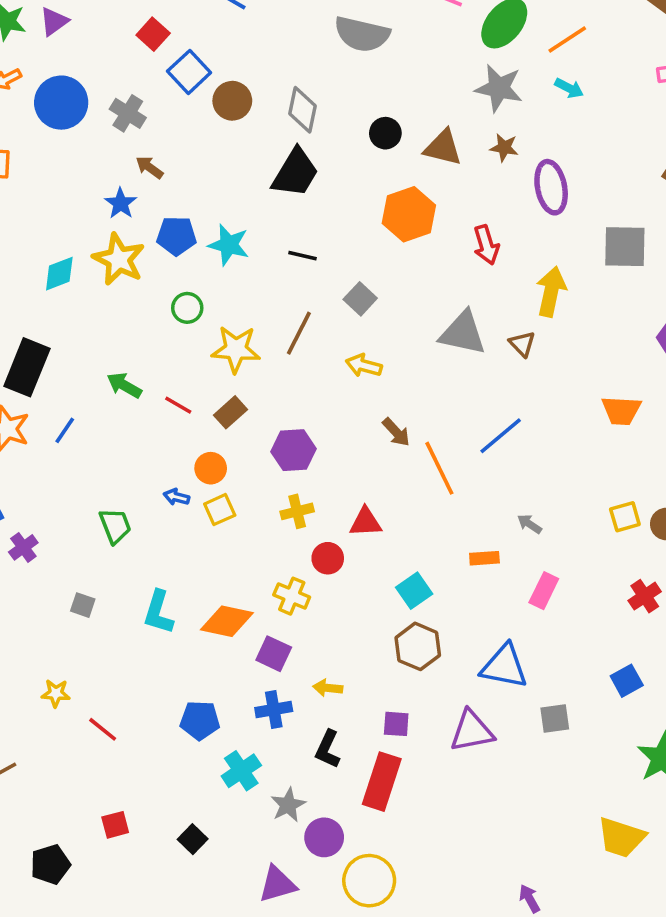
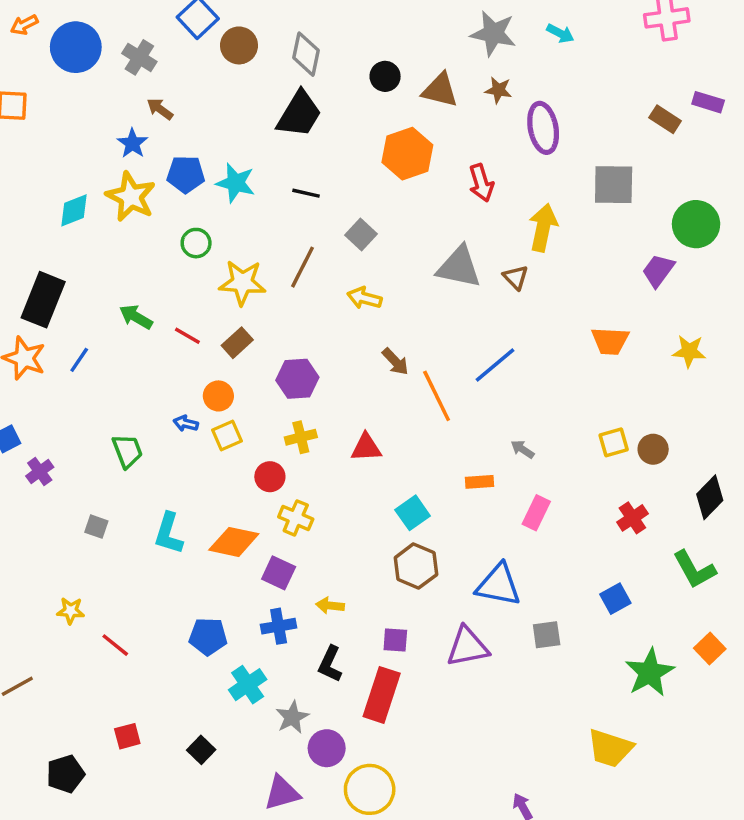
red circle: (328, 558) -> (270, 477), moved

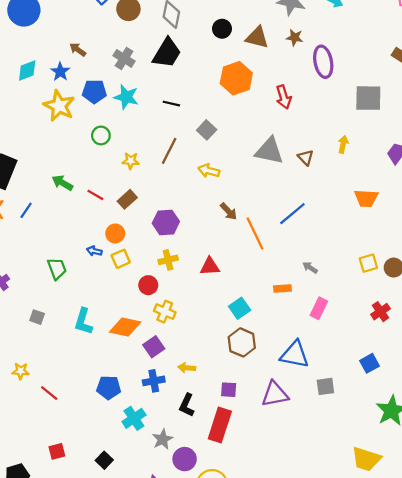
gray cross: (139, 57) -> (124, 58), moved
cyan diamond: (74, 210) -> (27, 71), moved
yellow arrow: (543, 228) -> (343, 144), moved, size x0.6
yellow star: (242, 283) -> (131, 161), size x0.6
purple square: (279, 573) -> (154, 347), turned 30

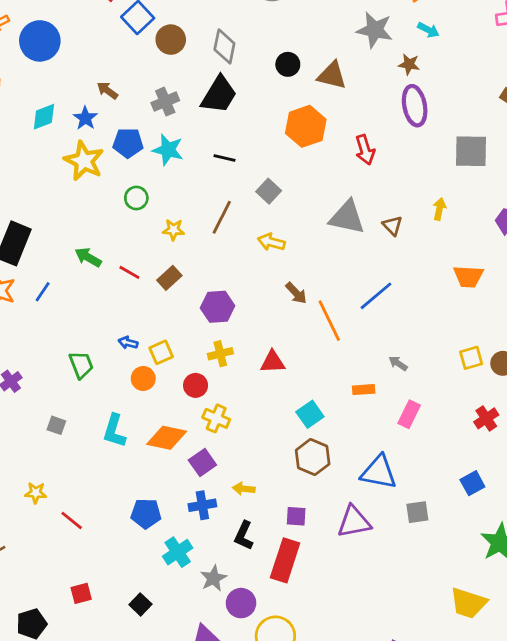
brown star: (295, 38) -> (409, 64), moved
gray cross: (124, 58) -> (165, 102), turned 35
orange circle: (115, 233) -> (143, 378), moved

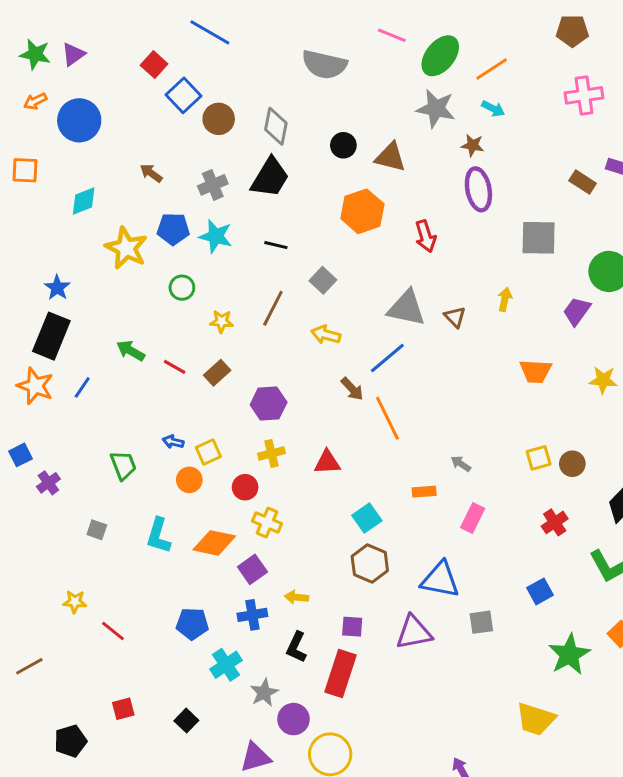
blue star: (85, 118) -> (57, 288), moved
blue line: (376, 296) -> (387, 358), moved

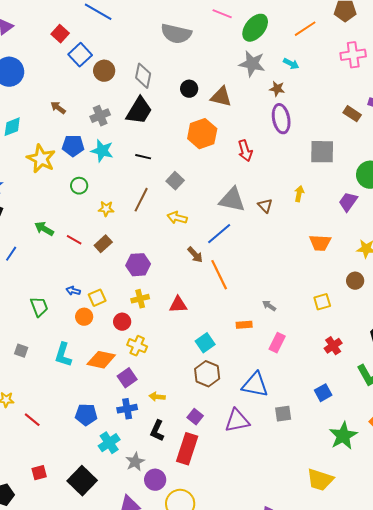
orange line: (492, 69) -> (305, 29), moved
brown circle: (572, 464) -> (355, 281), moved
purple square: (352, 627) -> (195, 417), turned 35
black square: (186, 721) -> (82, 481), size x1.8

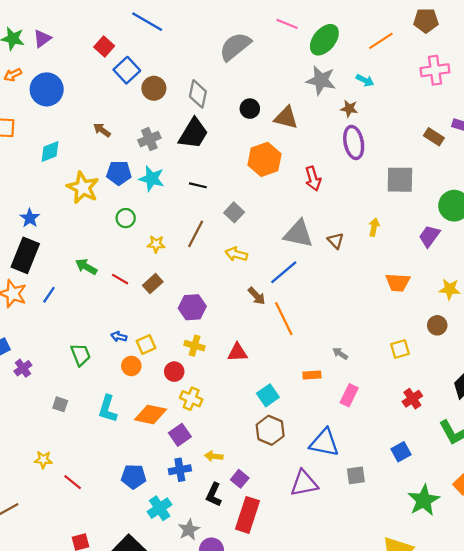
gray semicircle: (176, 34) -> (235, 47), turned 128
yellow cross: (140, 299) -> (195, 346), turned 30
purple square: (195, 417) -> (240, 479), moved

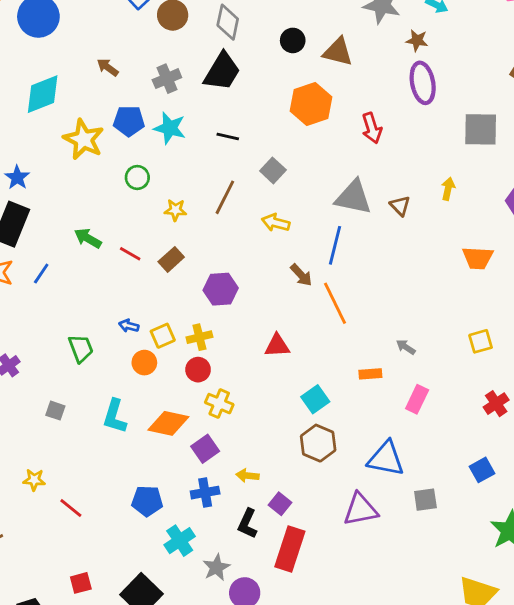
cyan diamond: (50, 151) -> (43, 94), size x1.4
blue line: (284, 272) -> (335, 245), turned -36
yellow cross: (195, 346) -> (199, 337), moved, turned -30

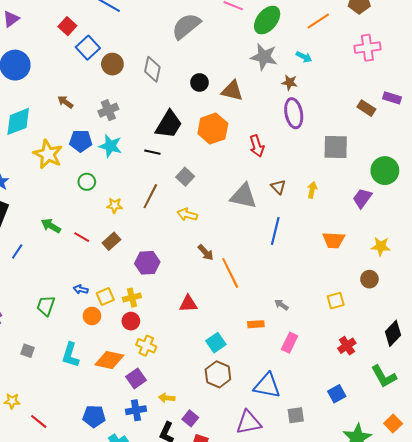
black trapezoid: (222, 72) -> (169, 124), moved
brown triangle: (400, 206) -> (278, 187), moved
blue line: (335, 245) -> (275, 231), moved
green trapezoid: (81, 348) -> (46, 306), turned -140

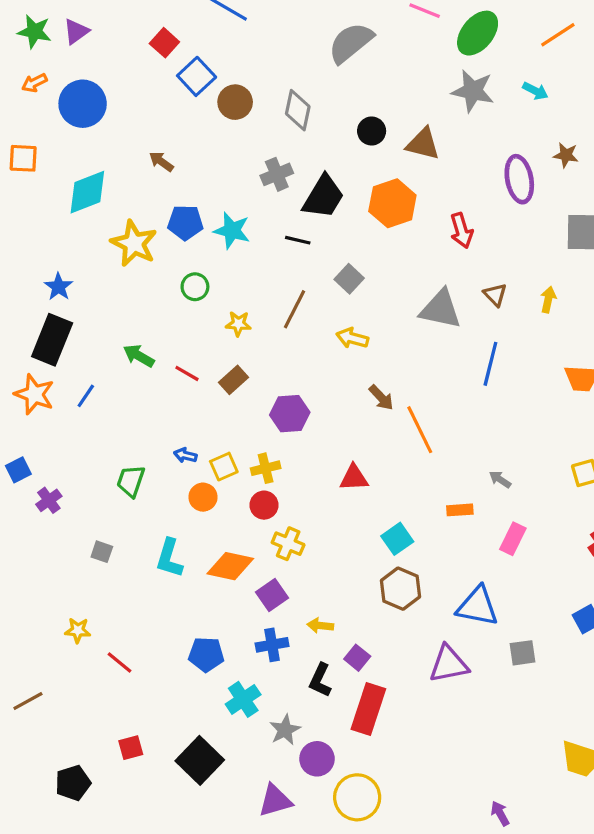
brown star: (290, 82) -> (566, 155), moved
gray cross: (108, 110) -> (277, 174), moved

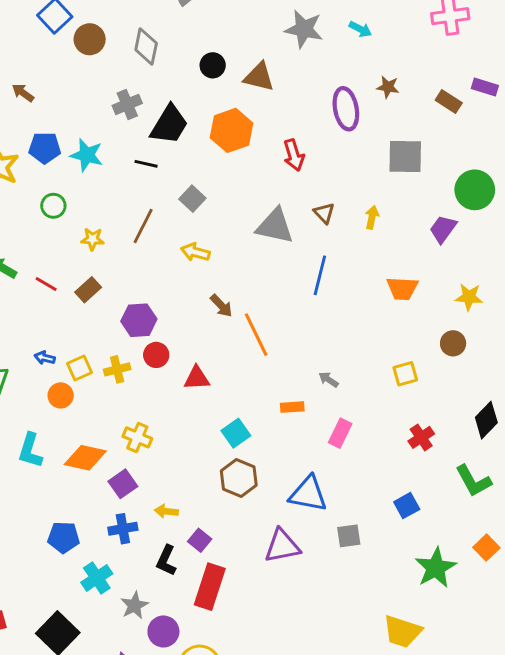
red circle: (264, 505) -> (156, 355), moved

